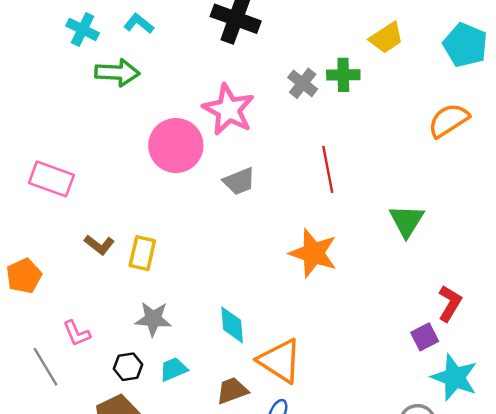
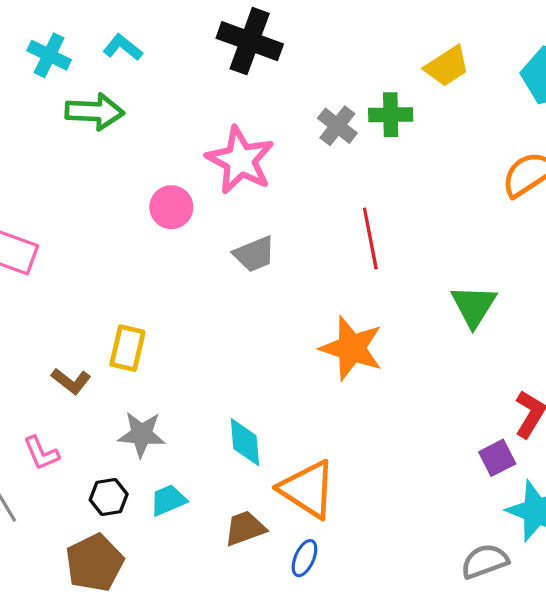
pink circle: (176, 145) -> (171, 207), size x0.6
brown L-shape: (99, 245) -> (71, 381), moved

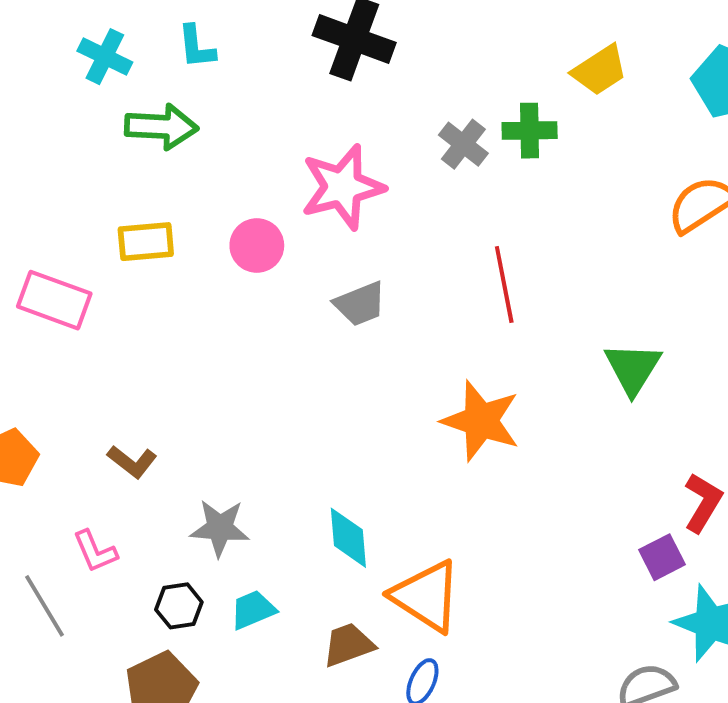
cyan L-shape: (123, 47) -> (196, 47), turned -135
pink star: (240, 160) -> (343, 187), turned 30
yellow rectangle: (127, 348) -> (146, 242), moved, turned 72

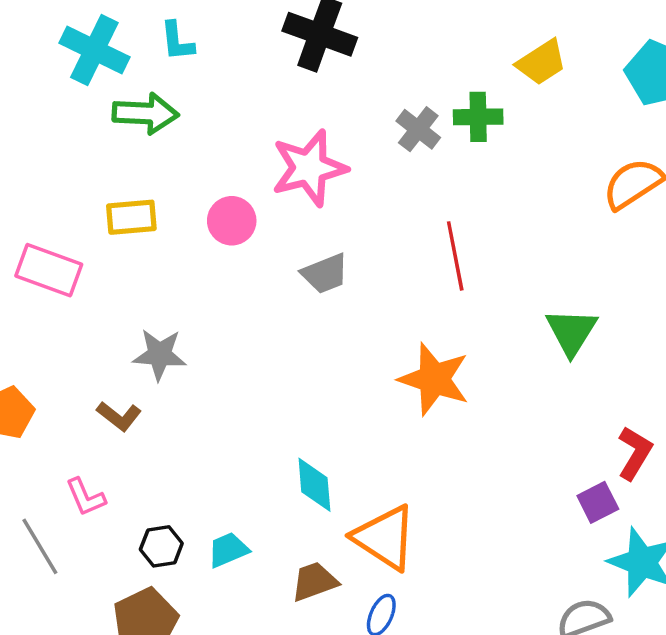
cyan cross: (105, 57) -> (94, 50), size x1.4
gray star: (220, 528) -> (160, 355), moved

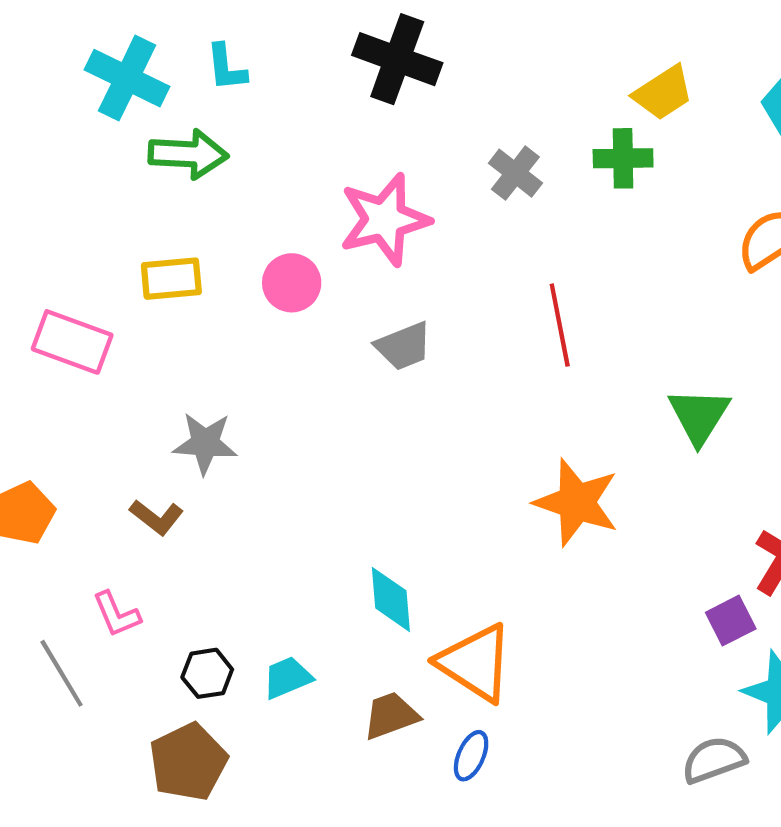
green cross: (478, 117) -> (623, 158), moved
orange star: (434, 379) -> (577, 502), moved

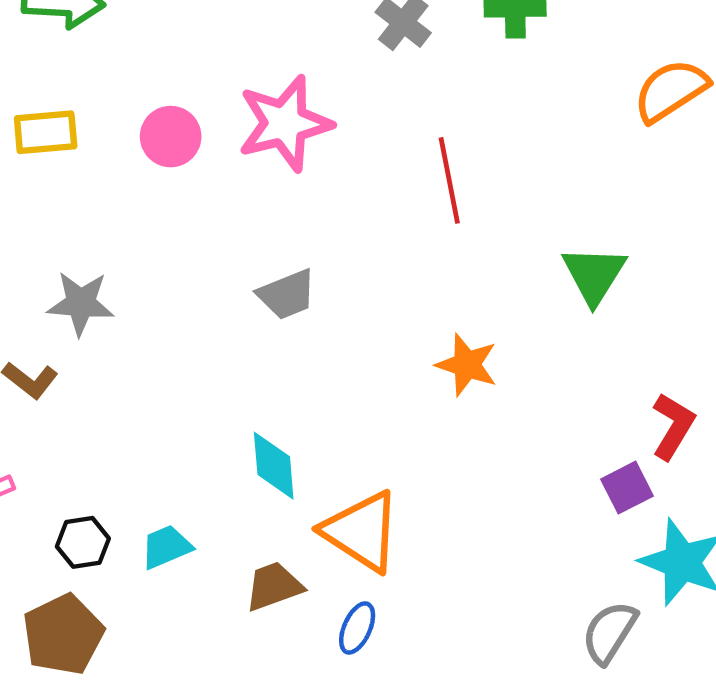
pink star: (385, 220) -> (285, 123), moved
gray trapezoid: (404, 346) -> (287, 295), moved
orange star: (577, 502) -> (467, 365), size x0.7
gray semicircle: (714, 760) -> (609, 632), turned -38

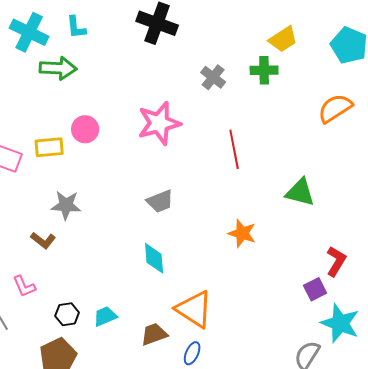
yellow rectangle: (46, 132) -> (49, 147), moved
pink circle: (171, 137) -> (85, 129), moved
green triangle: (594, 275) -> (300, 192), turned -48
cyan diamond: (274, 466) -> (154, 258), moved

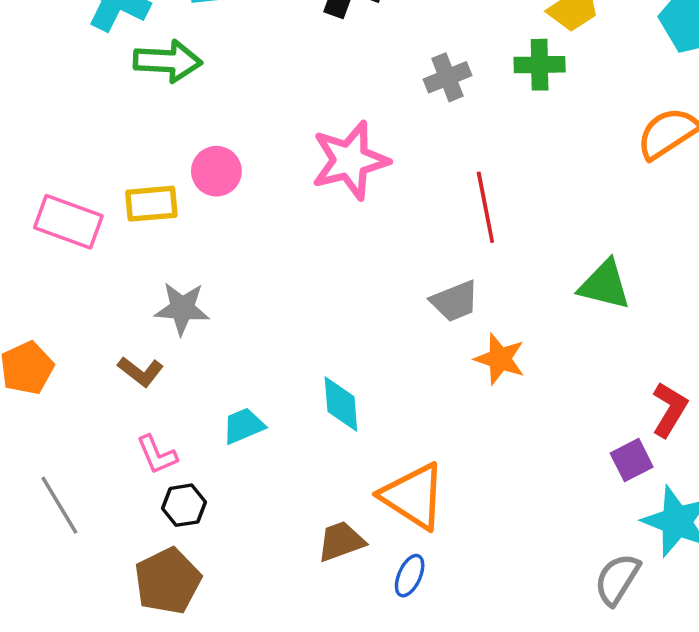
gray cross: (213, 77) -> (447, 77), turned 30
gray trapezoid: (160, 201) -> (455, 301), moved
pink L-shape: (24, 286) -> (157, 455), moved
cyan trapezoid: (105, 316) -> (243, 426), moved

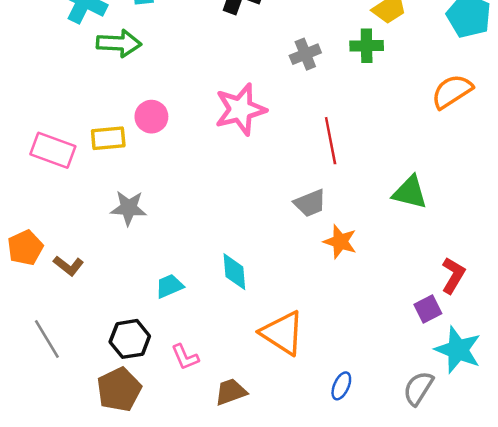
brown L-shape: (141, 372) -> (69, 266), moved
pink L-shape: (157, 455) -> (185, 357), moved
black hexagon: (184, 505) -> (130, 339), size x1.4
brown trapezoid: (341, 541) -> (231, 392), moved
blue ellipse: (410, 576) -> (341, 386), moved

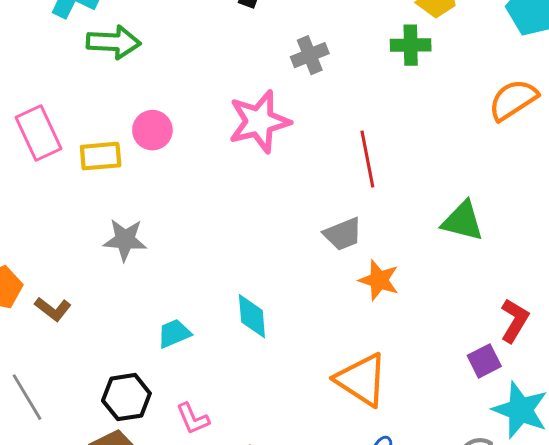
gray cross: (305, 54) -> (310, 55), moved
pink rectangle: (53, 150) -> (38, 133), moved, turned 45
orange triangle: (282, 333) -> (362, 380), moved

